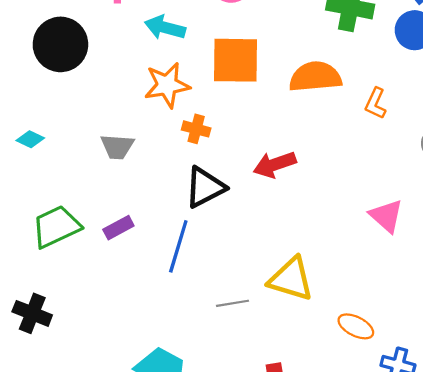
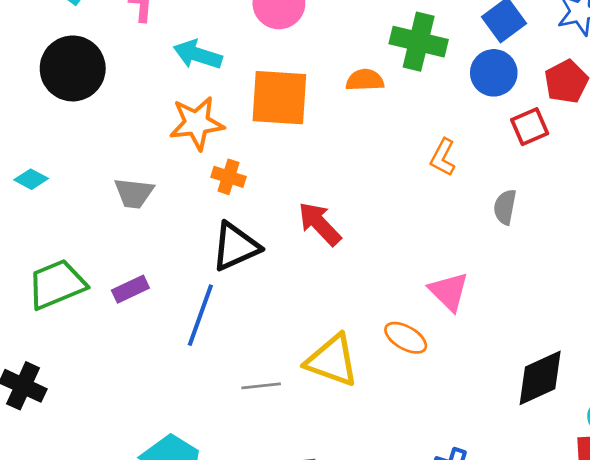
orange semicircle: (315, 77) -> (365, 80), moved, size x0.6
red arrow: (275, 164) -> (320, 224), turned 63
orange ellipse: (356, 326) -> (406, 338), moved

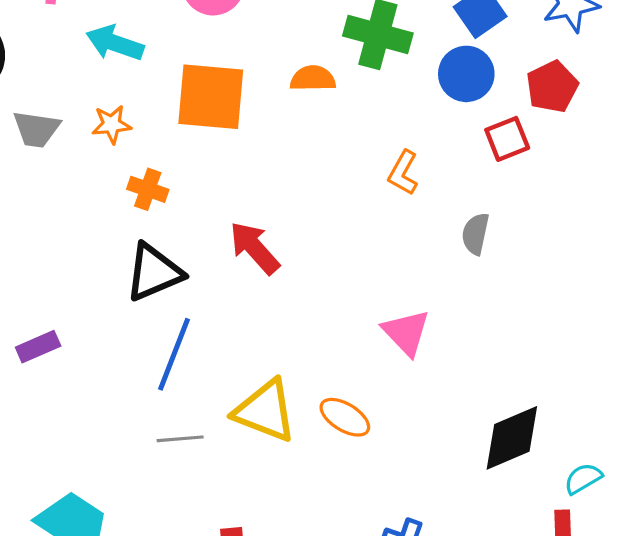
orange star: (197, 123) -> (112, 124), size x0.6
gray trapezoid: (134, 193) -> (36, 129), moved
purple rectangle: (130, 289) -> (38, 347), moved
blue line: (200, 315) -> (174, 354), moved
orange ellipse: (406, 338) -> (345, 417), moved

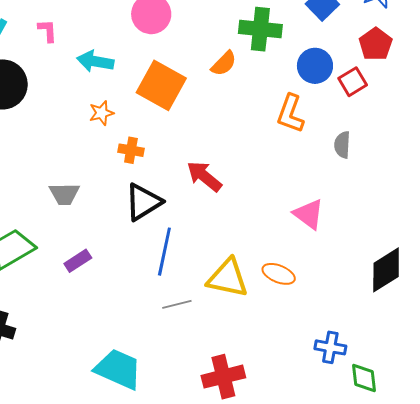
blue circle: (466, 74) -> (315, 66), moved
orange semicircle: (313, 79) -> (224, 63), turned 144
orange square: (211, 97) -> (161, 85), turned 33
gray trapezoid: (36, 129) -> (64, 194), moved
orange L-shape: (403, 173) -> (290, 114), size x1.4

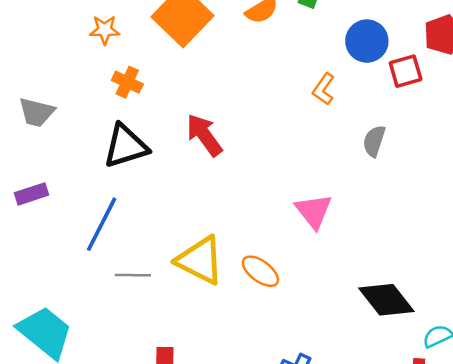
orange L-shape: (290, 114) -> (324, 89), size x0.7
blue line: (164, 252) -> (102, 224), moved
black diamond: (386, 270) -> (386, 300), turned 69

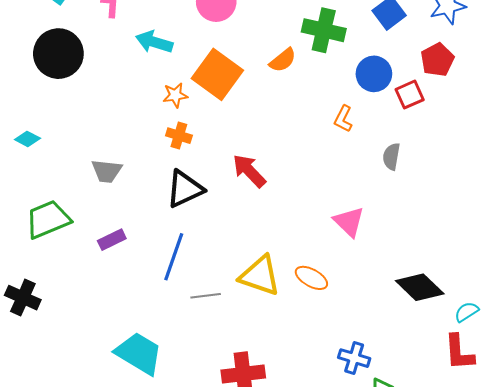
orange star: (105, 30) -> (175, 95), moved

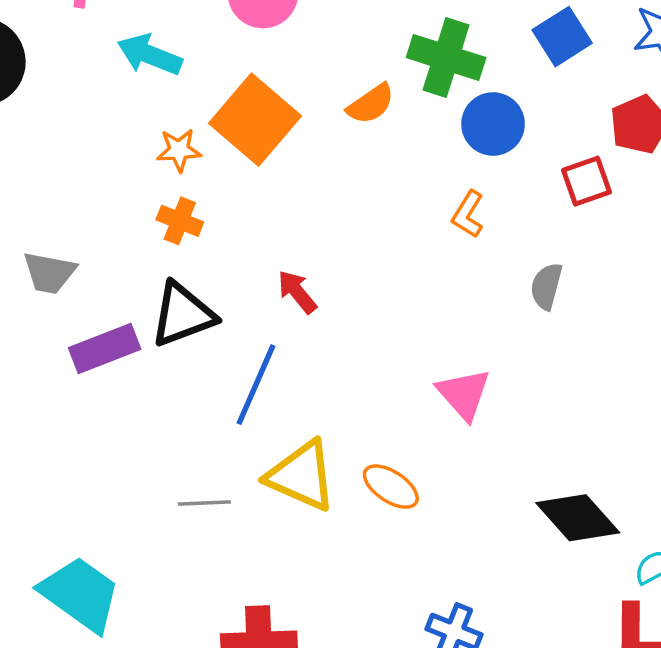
blue circle: (374, 74) -> (493, 124), moved
red arrow: (249, 171) -> (297, 292), size x0.7
purple rectangle: (112, 240) -> (105, 349), moved, size x1.4
blue line: (174, 257) -> (256, 385), moved

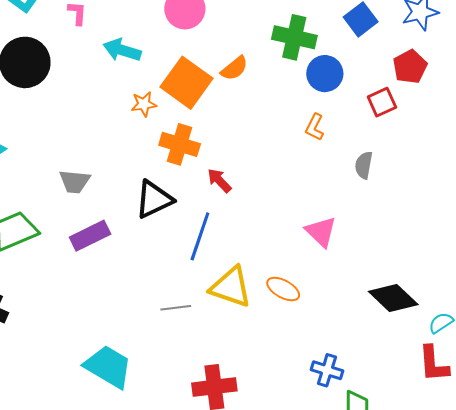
orange semicircle: (371, 104) -> (234, 68), moved
orange cross: (180, 221) -> (180, 144), moved, size x1.5
purple rectangle: (105, 349) -> (90, 236), moved

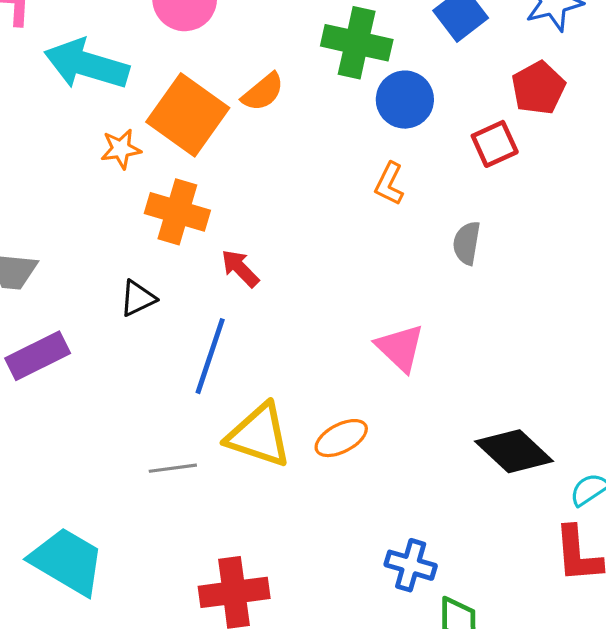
cyan arrow: (122, 50) -> (86, 64), size x1.4
black triangle: (154, 199) -> (138, 298), size x0.6
orange ellipse: (283, 289) -> (341, 438), turned -56

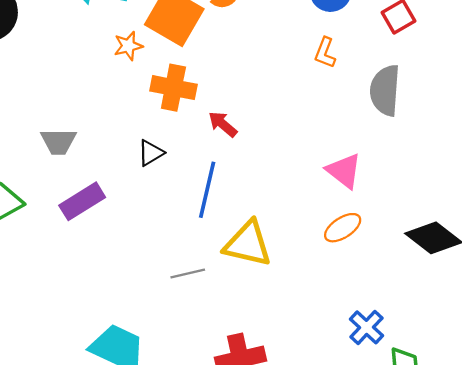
gray semicircle: (467, 243) -> (385, 90), size x1.6
orange ellipse: (341, 438) -> (343, 228), moved
blue cross: (411, 565) -> (366, 327), turned 32

